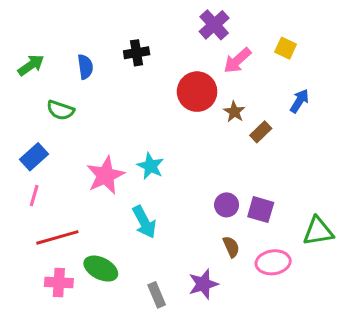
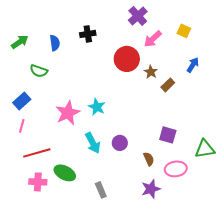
purple circle: (227, 205) -> (120, 143), moved
purple star: (203, 284) -> (151, 189), moved

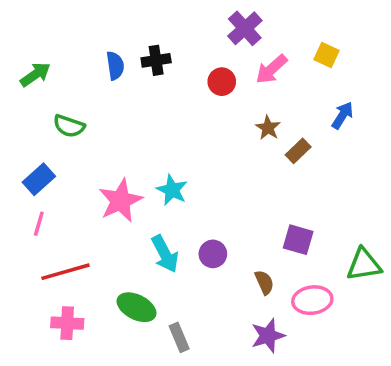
blue semicircle: (55, 43) -> (115, 66), moved
red circle: (127, 59) -> (222, 82), moved, size x0.6
green ellipse: (65, 173) -> (136, 307), moved

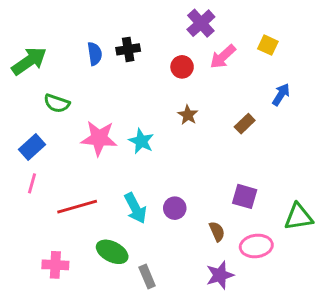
green arrow: (35, 75) -> (29, 61), size x1.4
brown star: (268, 128) -> (188, 115), moved
cyan star: (172, 190) -> (141, 141), moved
pink star: (121, 201) -> (99, 138), moved, turned 30
red line: (65, 272) -> (77, 207), moved

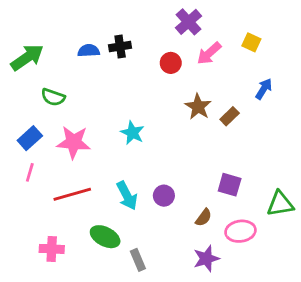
blue semicircle: (95, 54) -> (89, 51), turned -85
brown star: (188, 115) -> (198, 107), moved, size x1.4
pink star: (99, 138) -> (74, 142), moved
brown semicircle: (217, 231) -> (204, 217), turned 60

